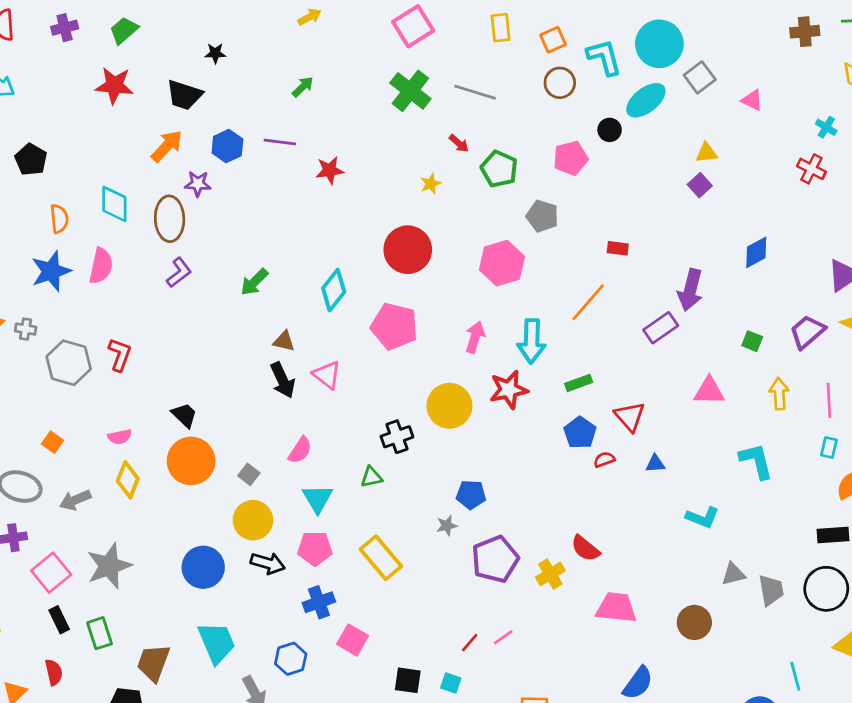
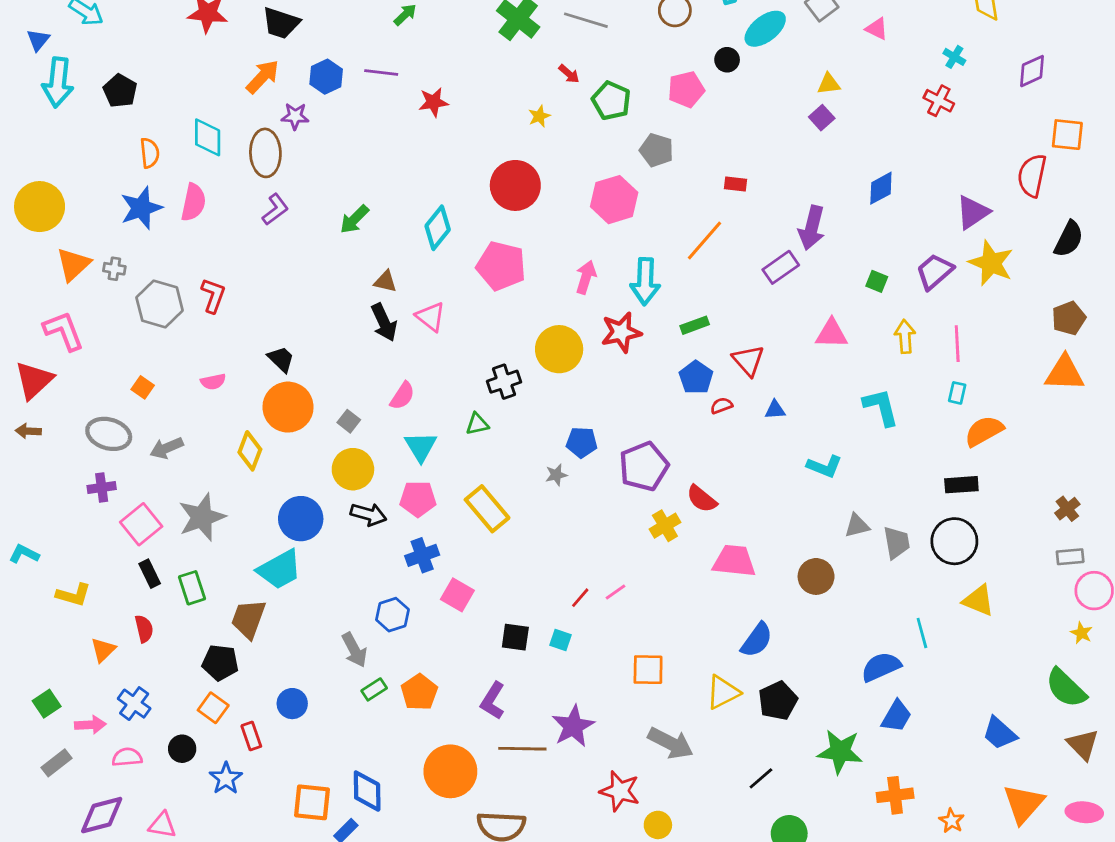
yellow diamond: (128, 480) -> (250, 451), moved
purple pentagon: (495, 559) -> (644, 466), moved
cyan trapezoid: (217, 643) -> (280, 569), moved, turned 84

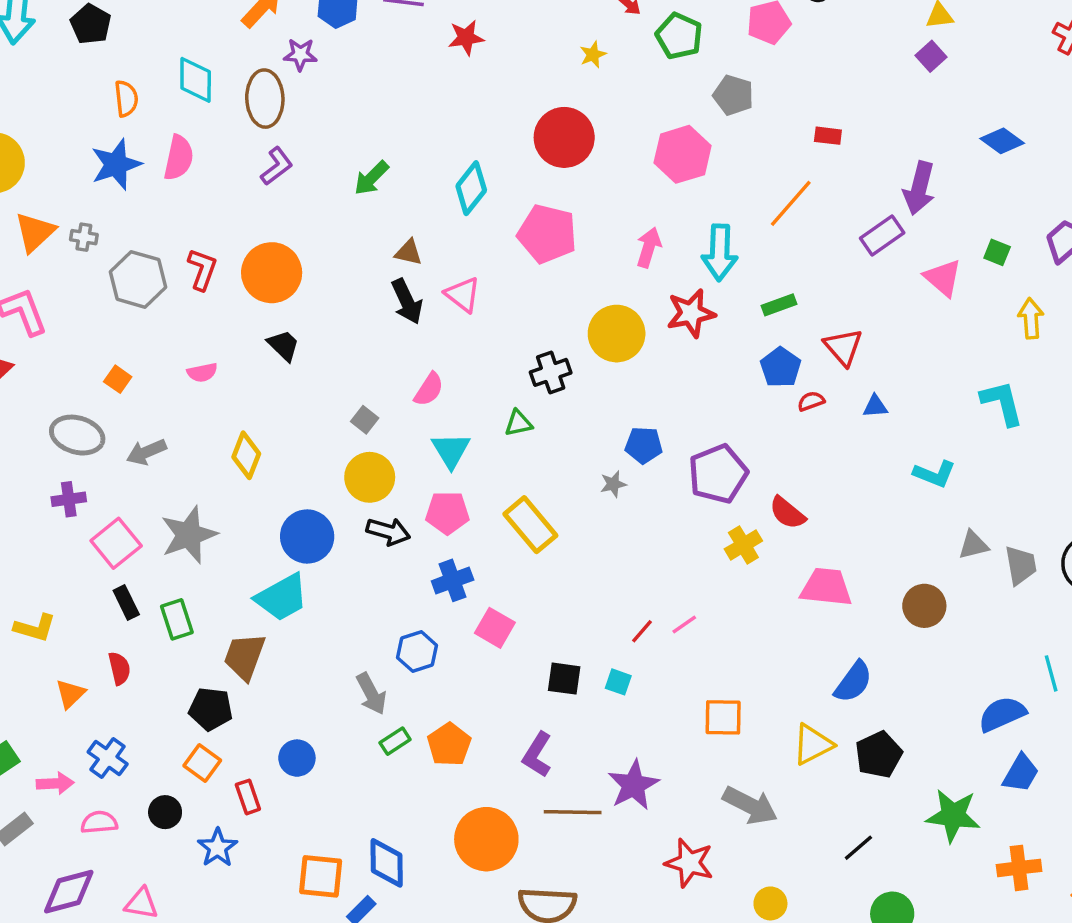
blue diamond: (881, 188) -> (1002, 141), turned 64
pink triangle: (832, 334) -> (943, 278), moved, turned 40
orange circle: (288, 407) -> (272, 273), moved
yellow circle: (658, 825) -> (770, 903), moved

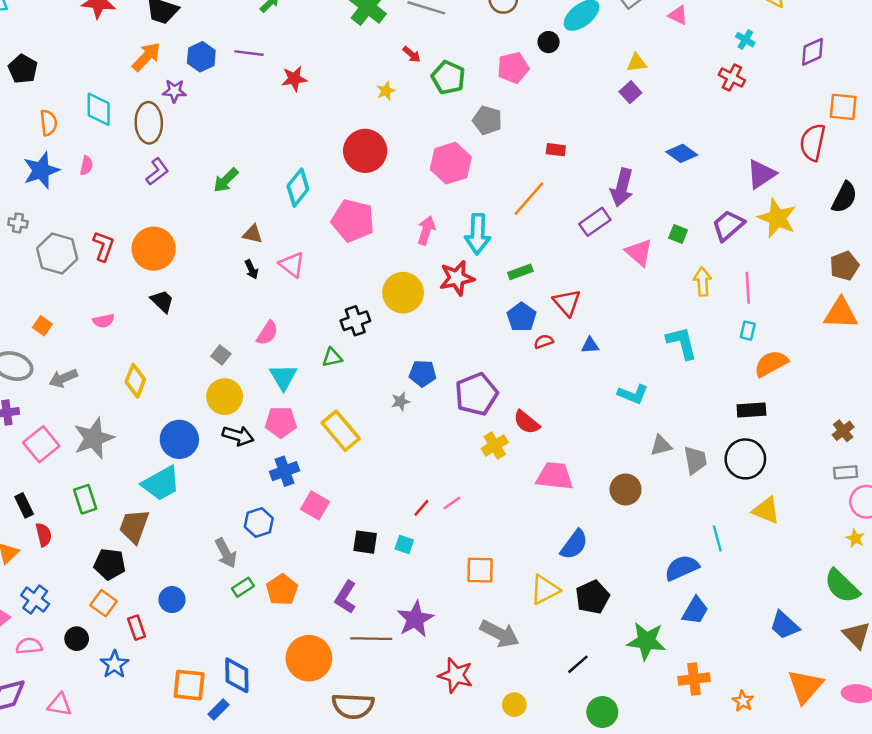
pink semicircle: (179, 158) -> (86, 166), size x0.6
black arrow: (407, 301) -> (251, 269), size x0.6
black rectangle: (126, 602) -> (24, 505), moved

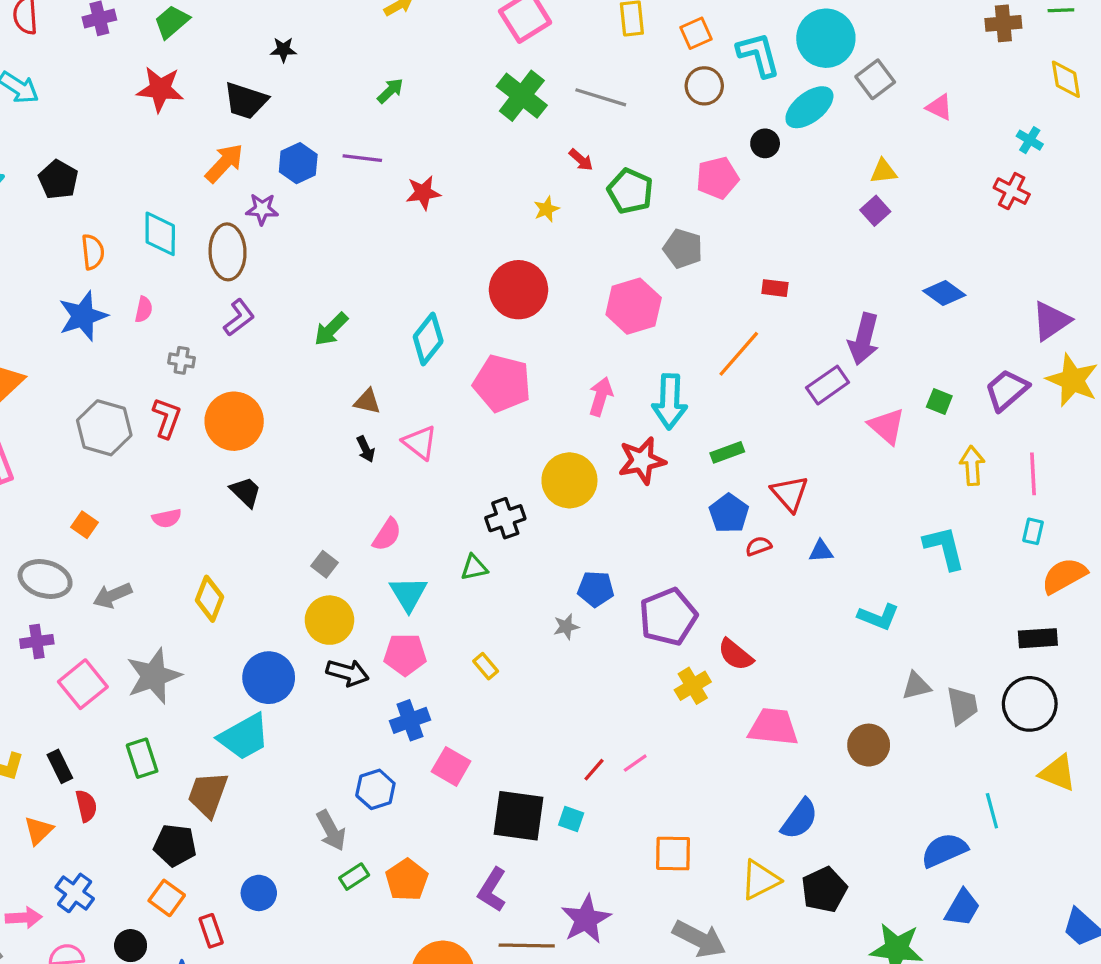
gray cross: (18, 223) -> (182, 360), moved
yellow rectangle: (341, 431) -> (486, 666), size x0.5
black square: (365, 542) -> (518, 816), size x1.6

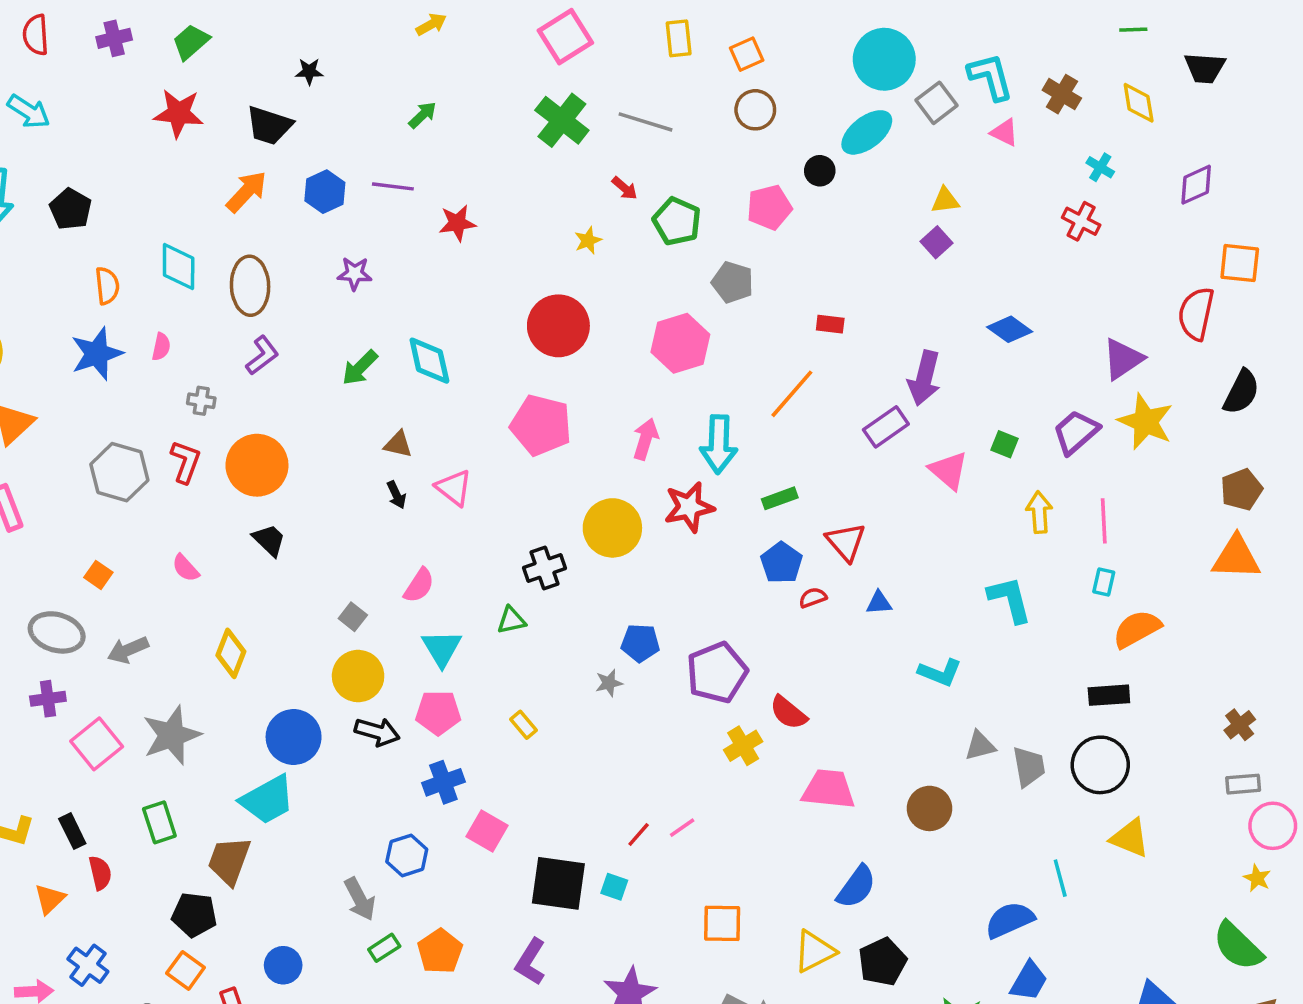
brown cross: (1003, 23) -> (1062, 94), moved, turned 36
cyan L-shape: (758, 55) -> (990, 77), moved
purple star: (262, 209) -> (355, 274), moved
cyan diamond: (428, 339) -> (429, 361), moved, turned -51
pink semicircle: (167, 518) -> (186, 568), turned 60

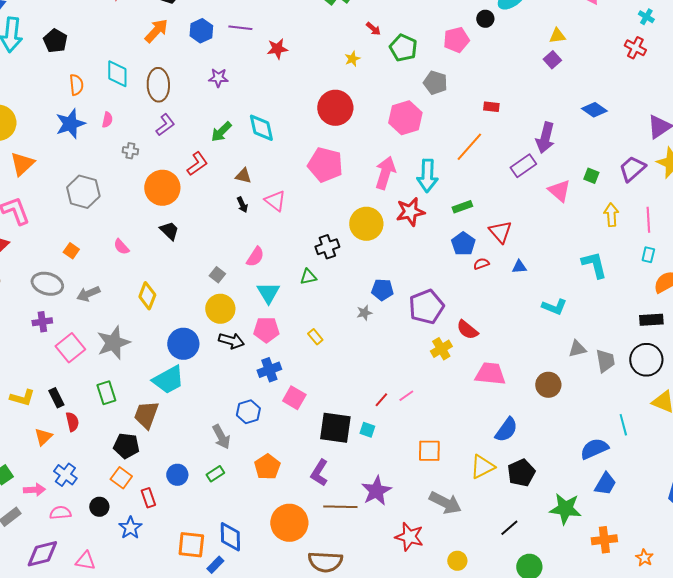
pink arrow: (646, 439) -> (385, 173), size x1.4
red L-shape: (186, 462) -> (197, 164), moved, turned 35
green rectangle: (384, 948) -> (215, 474), moved

